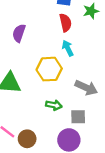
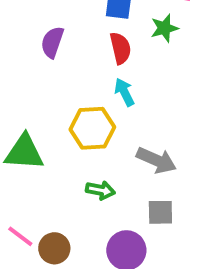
purple semicircle: (19, 33) -> (52, 42), moved
gray square: (78, 117) -> (160, 212), moved

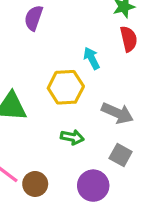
red semicircle: (120, 48) -> (129, 39), moved
gray square: (160, 212) -> (121, 155), turned 30

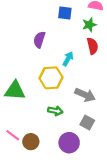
purple semicircle: (34, 18) -> (39, 40), moved
cyan arrow: (92, 58) -> (68, 59), turned 56

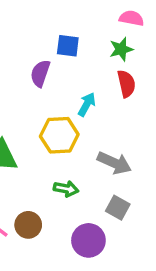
blue square: (65, 13) -> (68, 46), moved
brown circle: (31, 142) -> (28, 225), moved

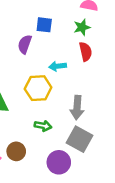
cyan arrow: (87, 104) -> (58, 66), turned -126
gray arrow: (114, 163) -> (77, 108), turned 70
gray square: (118, 208) -> (79, 139), size x1.5

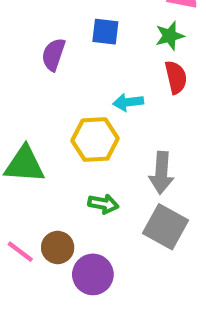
purple semicircle: (25, 44) -> (53, 54), moved
purple circle: (59, 162) -> (93, 274), moved

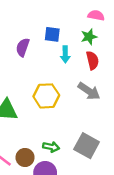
cyan arrow: (128, 102) -> (65, 54), moved, turned -84
gray arrow: (161, 173) -> (89, 91), moved, turned -60
green arrow: (103, 204) -> (51, 147), moved

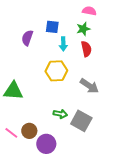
gray arrow: (89, 91) -> (89, 86), moved
yellow hexagon: (46, 96) -> (56, 71), moved
green arrow: (51, 147) -> (60, 114), moved

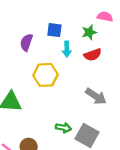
pink semicircle: (89, 11) -> (105, 17), moved
red semicircle: (86, 49) -> (93, 55), turned 84
yellow hexagon: (56, 71) -> (45, 75), moved

